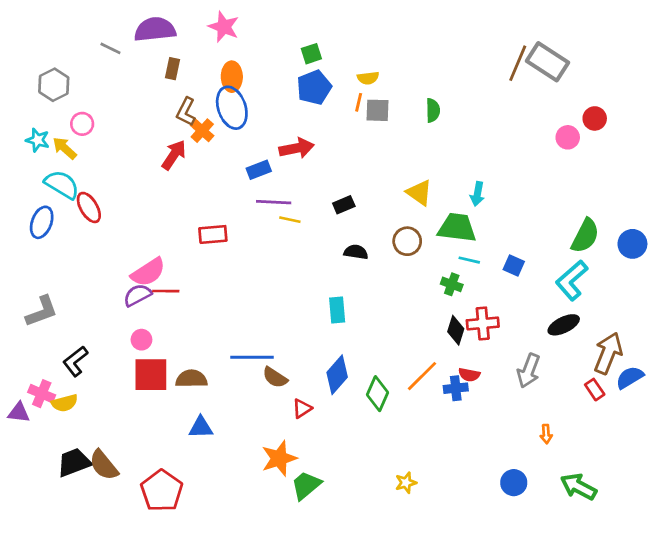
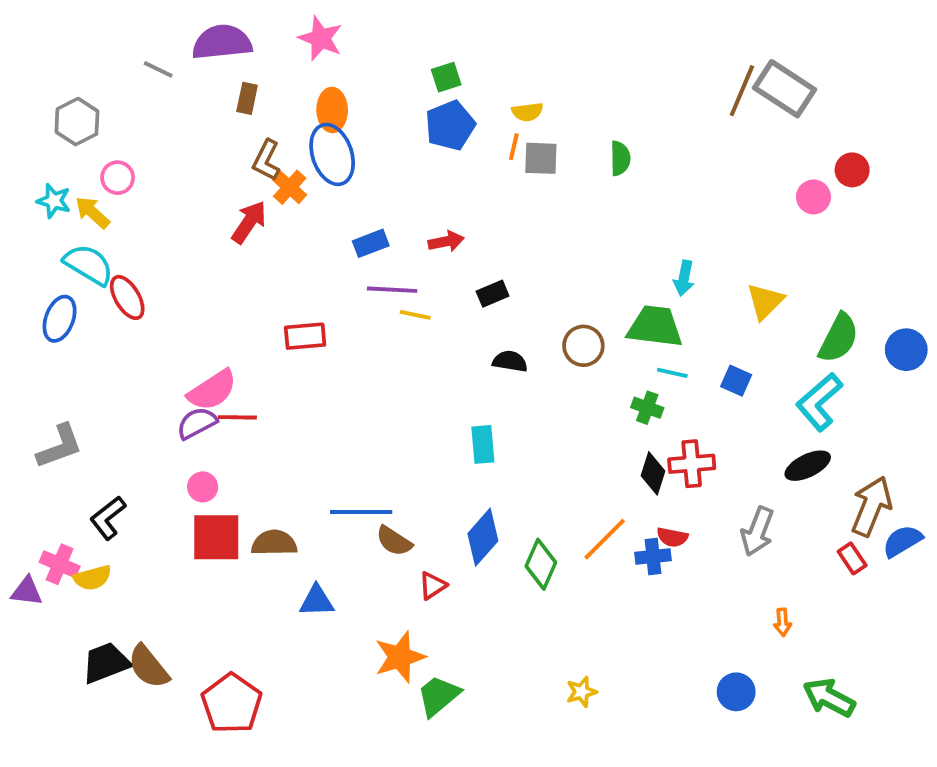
red arrow: (297, 148) -> (446, 241), moved, size x0.7
yellow triangle: (419, 193) -> (765, 301), moved, turned 40
blue triangle: (201, 427) -> (317, 601), moved

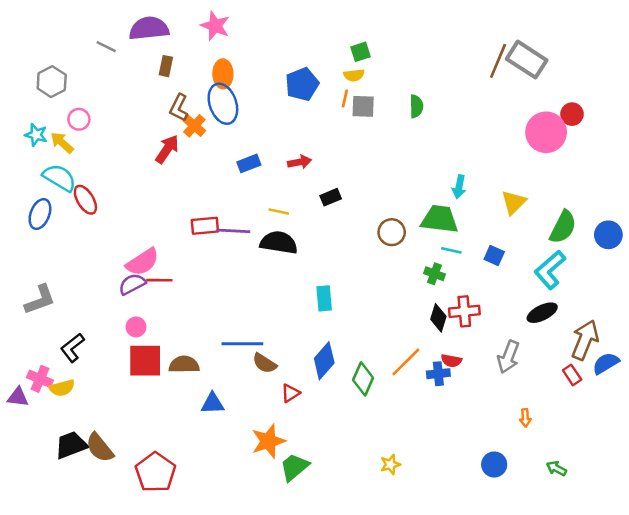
green square: (446, 77) -> (361, 52), moved
pink circle: (813, 197) -> (546, 132), size x1.8
purple line: (392, 290) -> (233, 231), moved
black semicircle: (510, 361) -> (279, 243), moved, size x1.6
green arrow: (829, 698) -> (556, 468), size x0.6

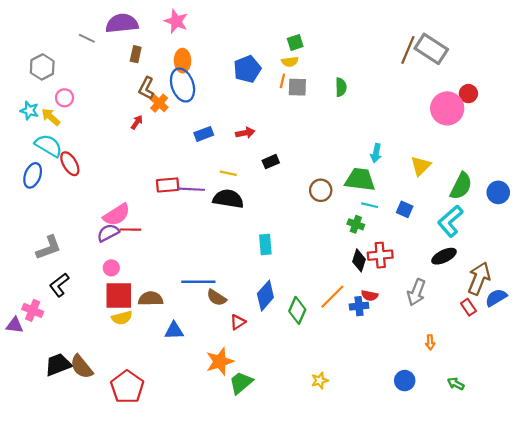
red arrow: (167, 149) -> (137, 122), size x0.6
gray L-shape: (40, 300) -> (49, 248), moved
yellow semicircle: (62, 388) -> (122, 318), moved

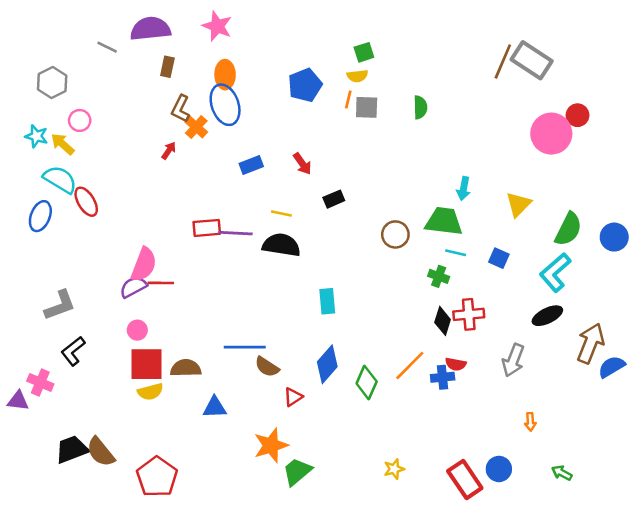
red arrow: (245, 133) -> (302, 164), turned 66
pink semicircle: (117, 215) -> (144, 265), turned -36
red rectangle: (468, 307) -> (465, 479), moved, size x1.8

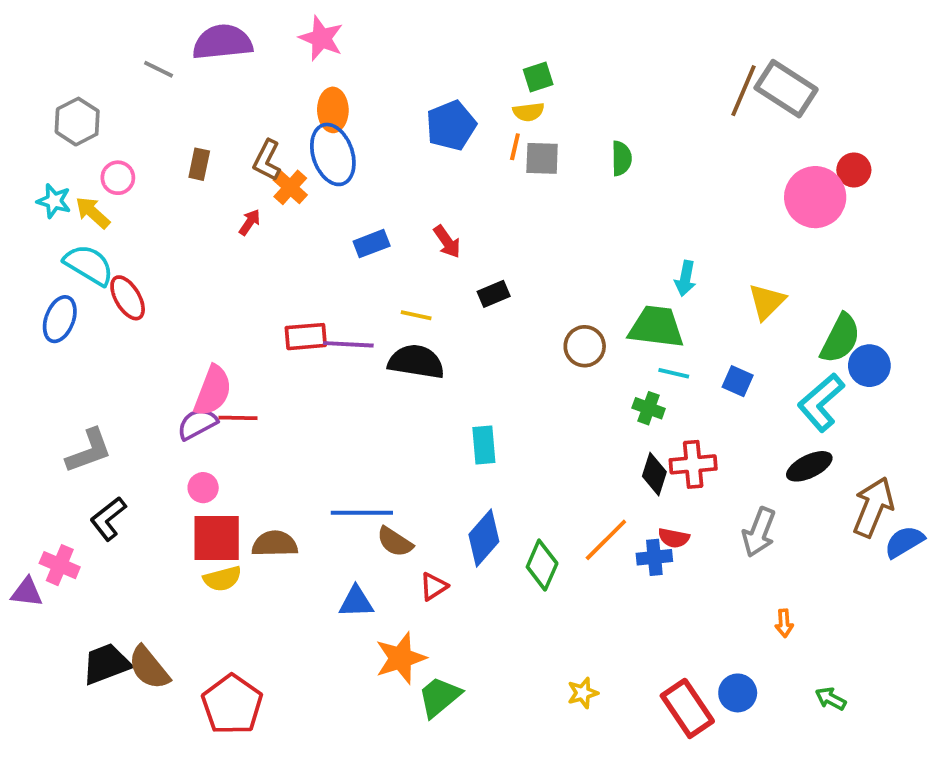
brown rectangle: (167, 67) -> (199, 164), moved
blue circle: (614, 237) -> (869, 366), moved
blue triangle: (215, 407) -> (356, 602), moved

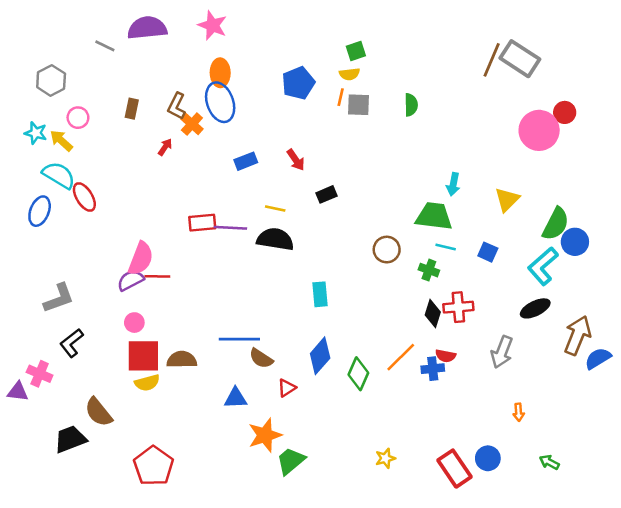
brown circle: (585, 346) -> (387, 250), moved
brown semicircle: (149, 668) -> (98, 412), moved

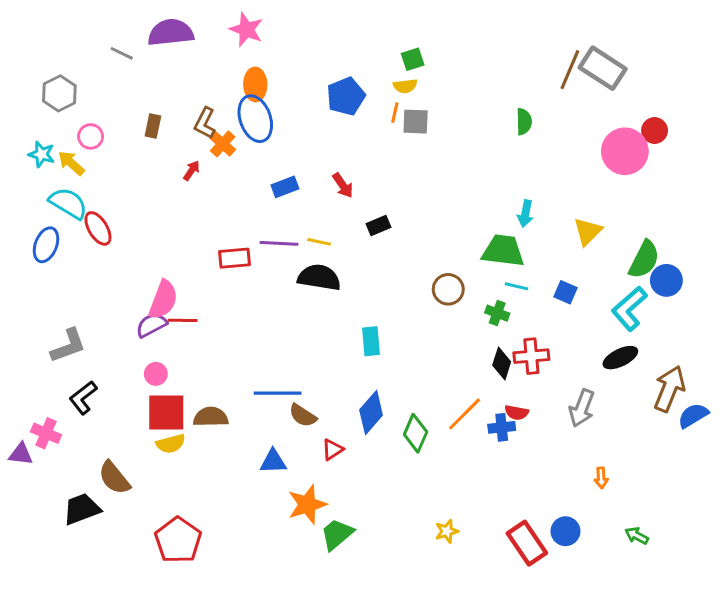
green semicircle: (411, 105) -> (524, 122), moved
purple line: (230, 228) -> (279, 243), moved

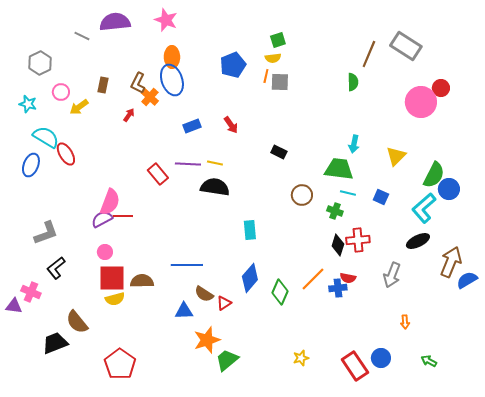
brown line: (570, 70) -> (369, 54), moved
yellow arrow: (71, 163) -> (79, 107), moved, turned -78
black rectangle: (378, 225) -> (279, 152), moved, turned 49
red rectangle: (235, 258) -> (158, 174), turned 55
brown semicircle: (303, 415) -> (204, 294), moved

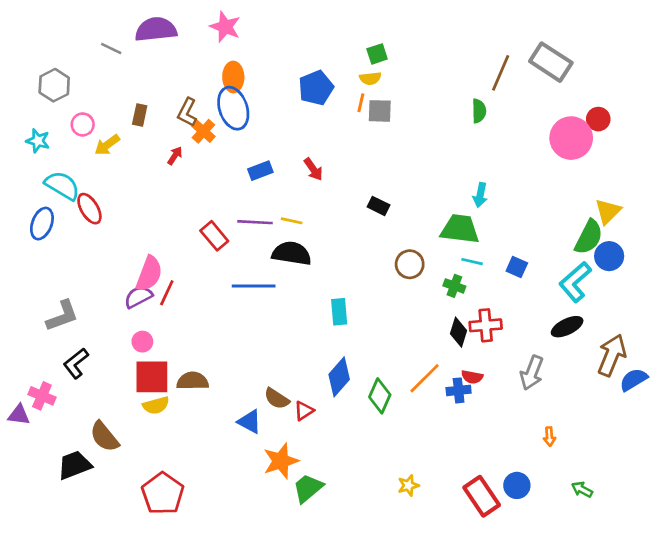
yellow triangle: (396, 156) -> (608, 211), moved
red line: (123, 216) -> (167, 293), turned -66
blue line: (187, 265) -> (254, 286), moved
blue triangle: (184, 311) -> (250, 422), turned 30

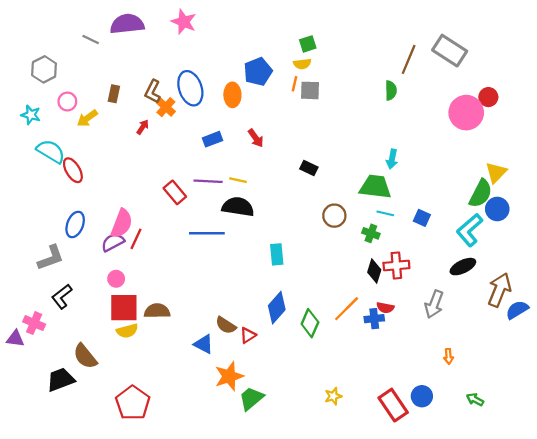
orange ellipse: (233, 77) -> (232, 95), moved
blue ellipse: (42, 224) -> (75, 224), moved

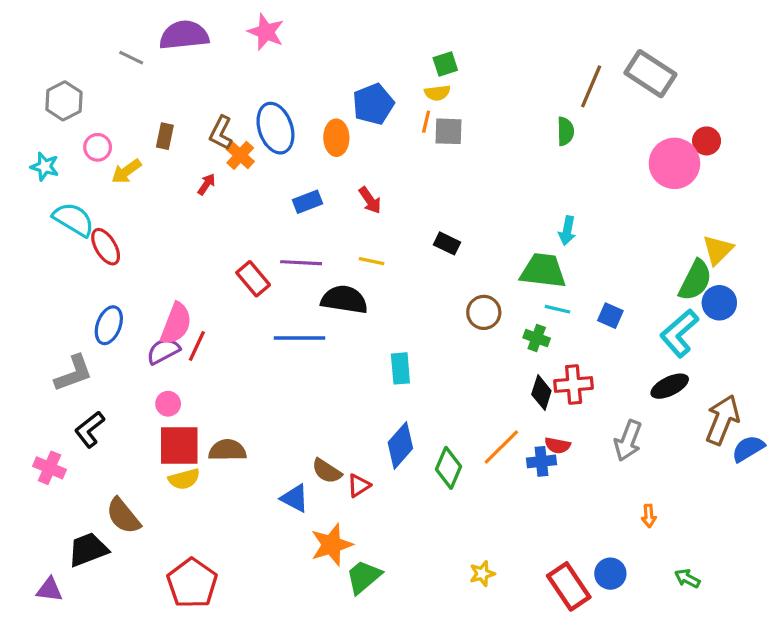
yellow line: (238, 180) -> (372, 261), moved
purple triangle: (15, 339) -> (49, 590), moved

